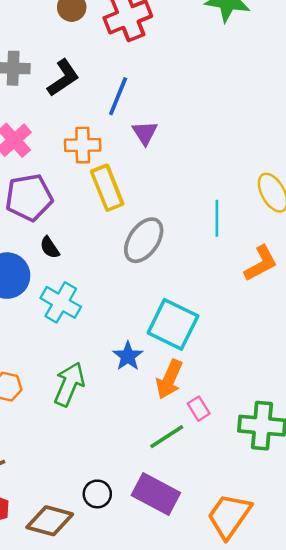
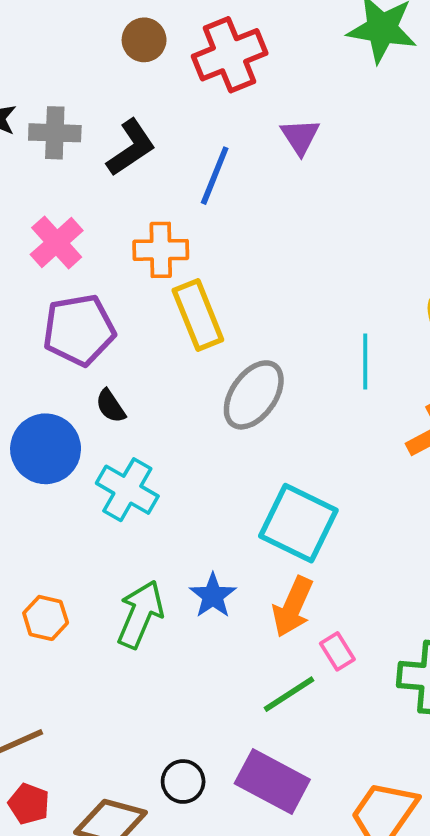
purple triangle: (145, 133) -> (300, 137), moved
blue star: (128, 356) -> (213, 596), moved

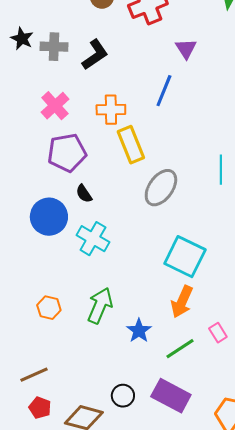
blue line: (215, 176) -> (164, 91), moved
blue star: (213, 596) -> (139, 331), moved
pink rectangle: (337, 651) -> (218, 333), moved

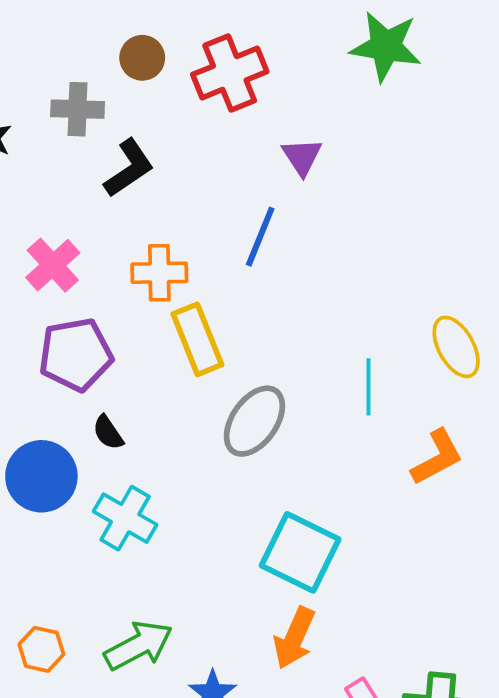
gray cross: (54, 47) -> (78, 109), moved
green arrow: (100, 306) -> (138, 646), turned 39

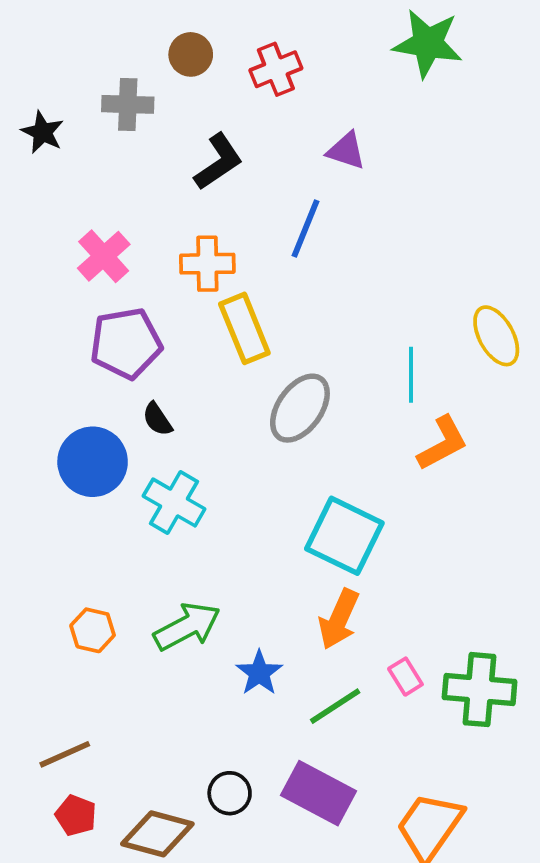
red cross: (230, 73) -> (276, 69), size x0.7
purple triangle: (302, 157) -> (346, 151), turned -39
black L-shape: (129, 168) -> (218, 162), moved
orange L-shape: (437, 457) -> (443, 443), moved

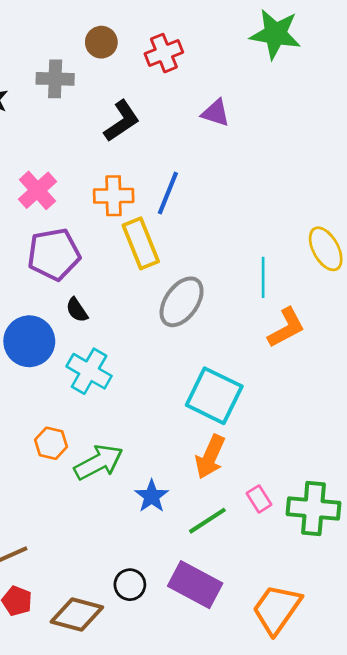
blue line: (305, 228) -> (168, 193), moved
orange hexagon: (93, 630) -> (51, 443), moved

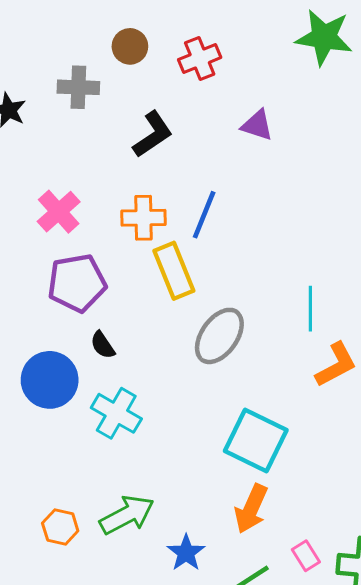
orange hexagon: (51, 443) -> (60, 527), moved

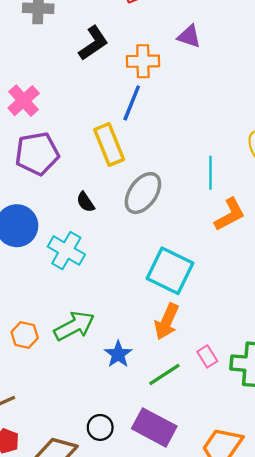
purple triangle: (257, 125) -> (189, 36), moved
orange cross: (144, 218) -> (143, 61), moved
black semicircle: (103, 345) -> (86, 202), moved

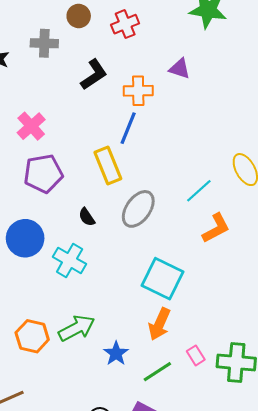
cyan line: (211, 173) -> (199, 191), turned 48
orange hexagon: (25, 335) -> (32, 336), size x1.4

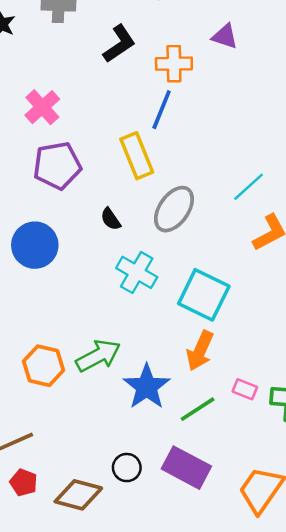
cyan cross: (70, 260) -> (137, 272), moved
blue star: (116, 353) -> (147, 387), size x1.5
pink rectangle: (196, 355) -> (245, 389), turned -36

